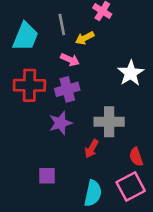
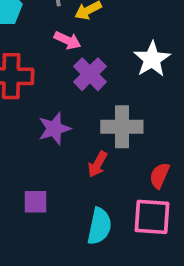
purple cross: (67, 89) -> (90, 74), moved, turned -30
red semicircle: (136, 157) -> (159, 176), turned 42
pink square: (131, 186) -> (152, 217), turned 32

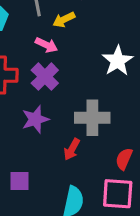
purple cross: (90, 74) -> (45, 77), moved

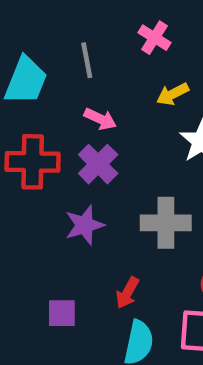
yellow arrow: (64, 20) -> (173, 94), moved
red arrow: (72, 149) -> (127, 293), moved

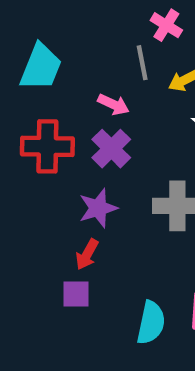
gray line: (87, 60) -> (142, 63), moved
red arrow: (127, 293) -> (87, 254), moved

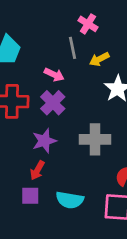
cyan semicircle: (151, 323) -> (70, 200), moved, turned 88

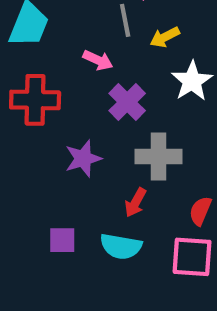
purple cross: (53, 103) -> (127, 102), moved
red arrow: (37, 170) -> (135, 202), moved

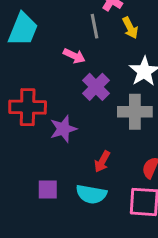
yellow arrow: (165, 37) -> (130, 28), moved, turned -90
red cross: (35, 100) -> (28, 107), moved
gray cross: (159, 156) -> (135, 112), moved

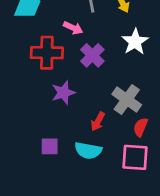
red cross: (28, 107) -> (47, 53), moved
gray cross: (135, 112) -> (127, 100), moved, turned 36

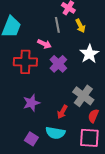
purple star: (63, 93) -> (31, 103), moved
purple square: (50, 146) -> (31, 139), moved, turned 32

